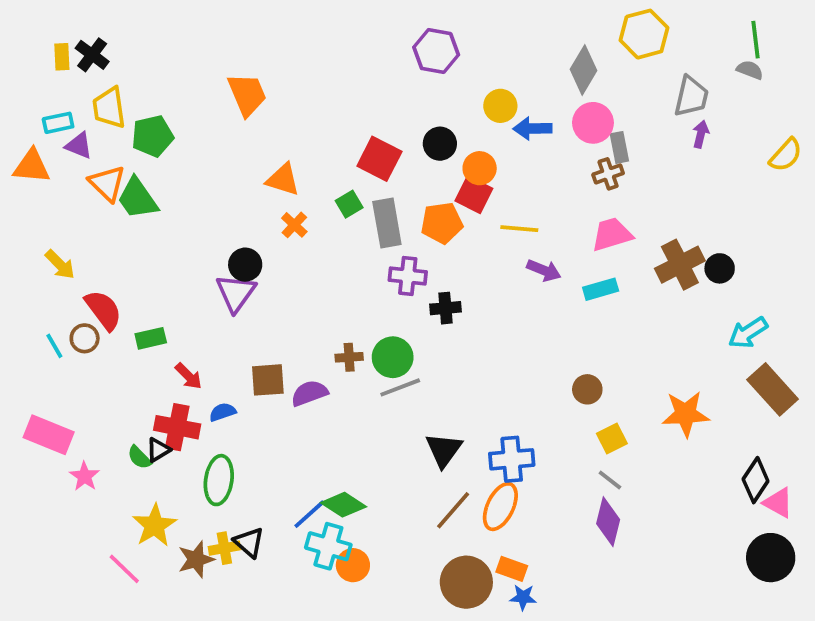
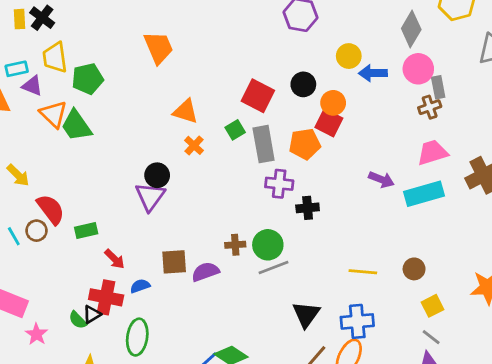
yellow line: (519, 229) -> (363, 272), moved
cyan rectangle: (601, 289) -> (424, 194), size x1.5

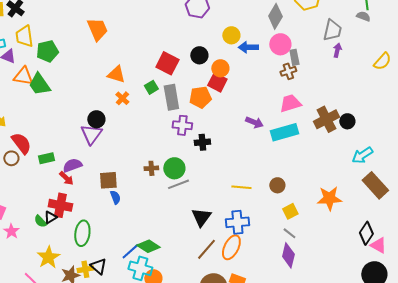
orange triangle: (54, 114) -> (23, 76), turned -35
purple semicircle: (205, 272) -> (72, 165), moved
blue semicircle: (140, 286) -> (115, 197), moved, turned 88

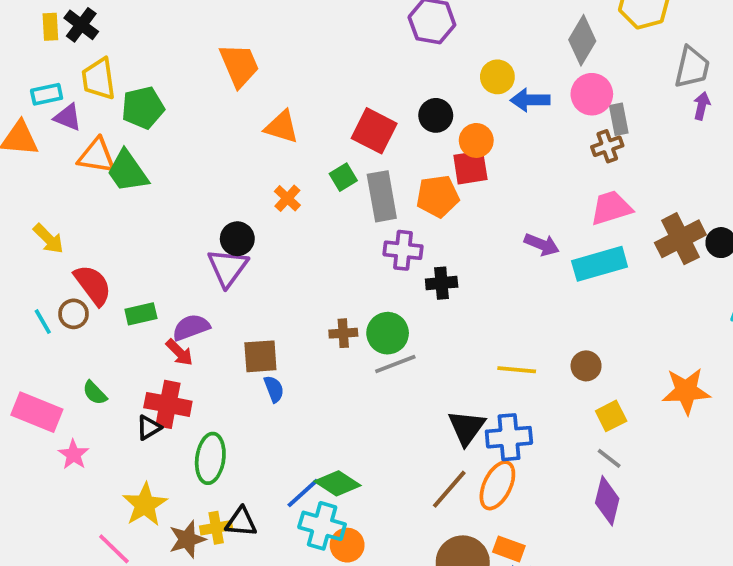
orange triangle: (116, 74) -> (282, 127), moved
red square: (217, 82) -> (470, 167), turned -36
black triangle: (201, 217) -> (467, 428), moved
green semicircle: (40, 221) -> (95, 393), moved
black triangle: (98, 266) -> (241, 522), turned -36

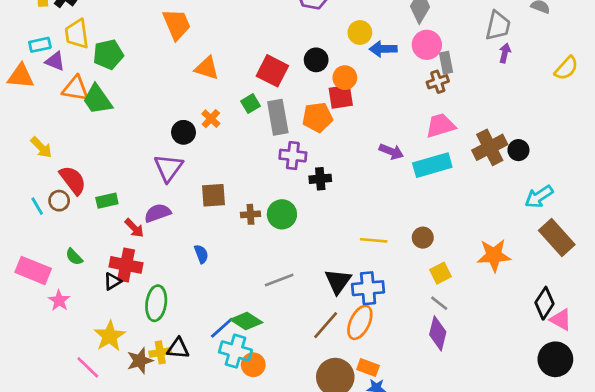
black circle: (237, 239) -> (184, 132), moved
purple semicircle: (191, 327) -> (158, 213), moved
brown square: (260, 356) -> (214, 195), moved
gray line: (395, 364) -> (279, 280), moved

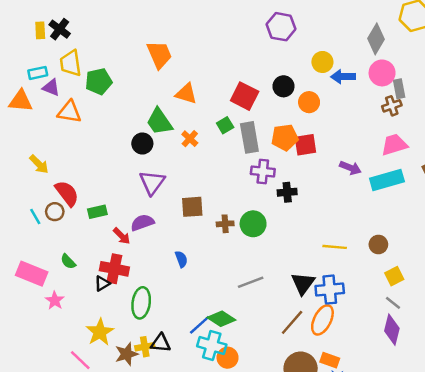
red square: (341, 97) -> (305, 145), moved
green trapezoid: (97, 100) -> (159, 122), moved
black circle: (184, 132) -> (142, 144), moved

